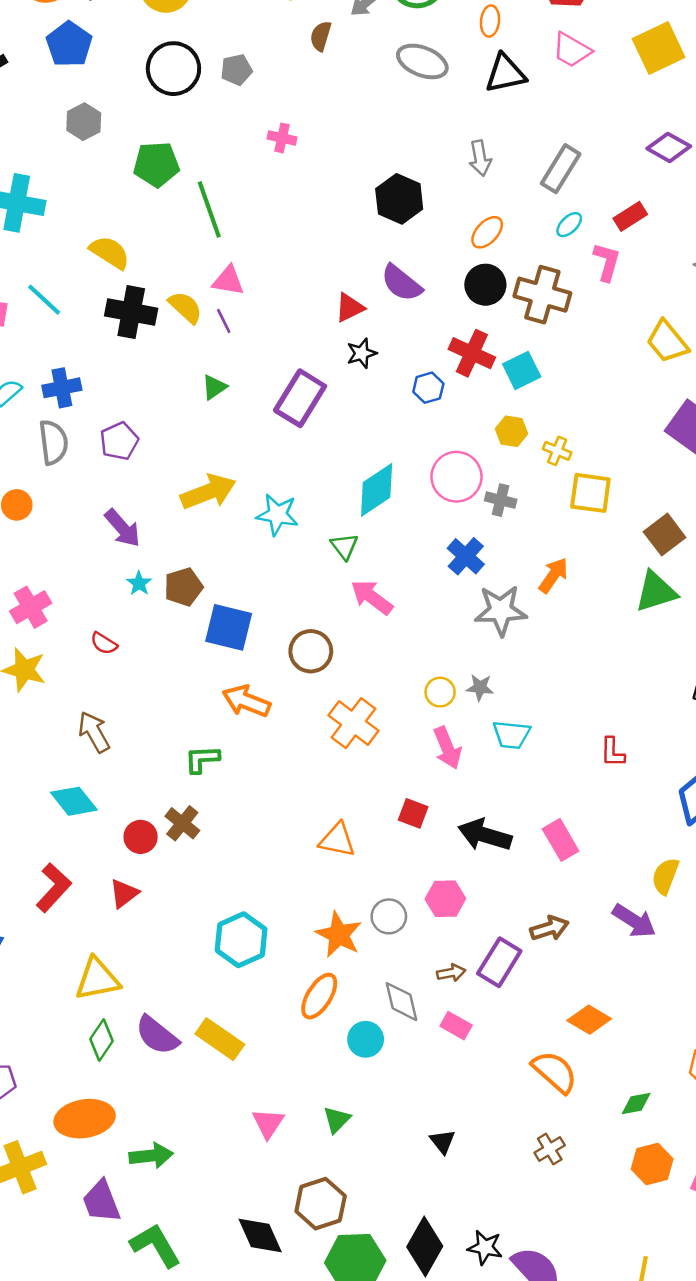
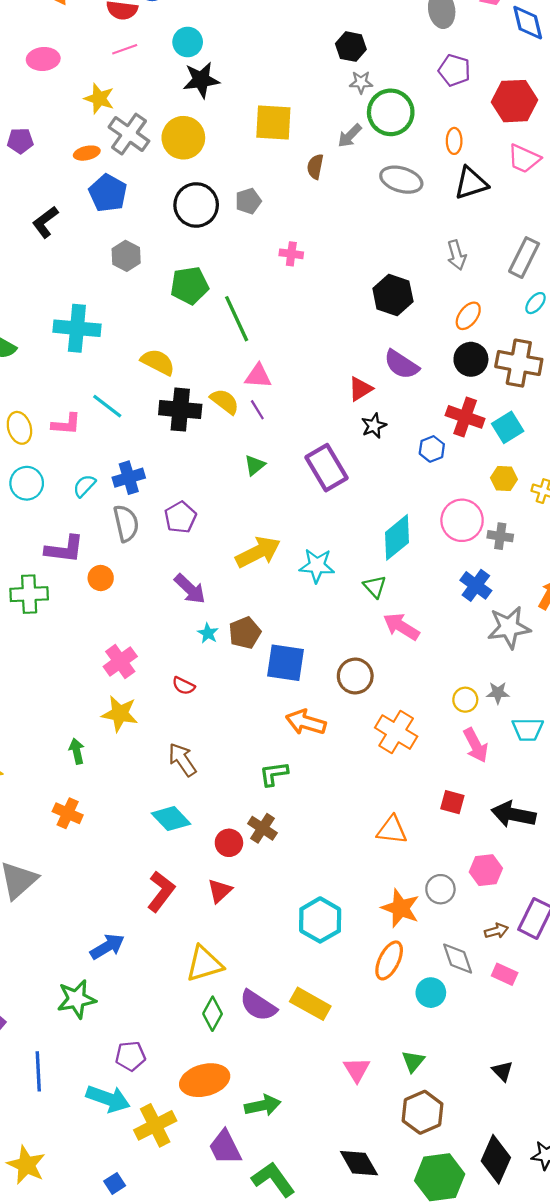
purple rectangle: (300, 398) -> (327, 468), turned -57
brown hexagon: (321, 1204) -> (423, 1112), moved

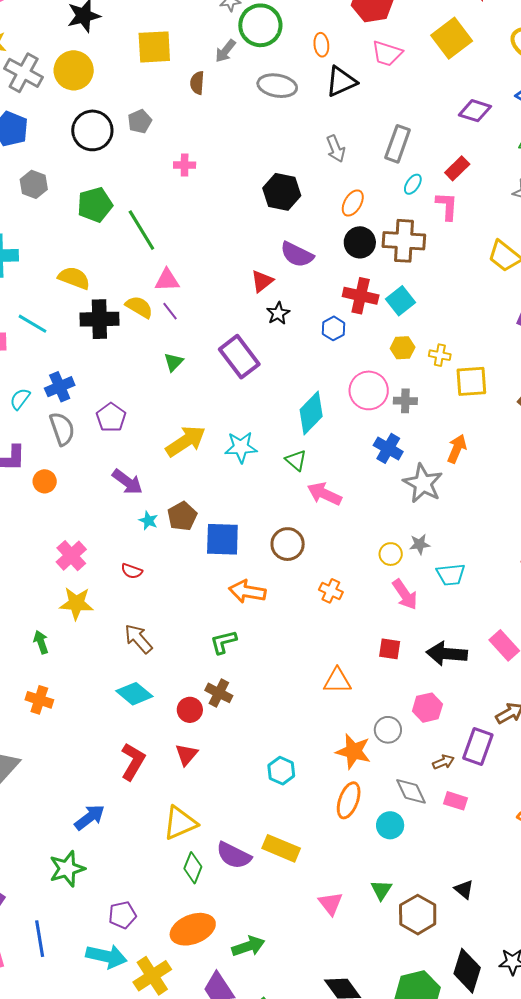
gray star: (509, 627) -> (423, 483), turned -30
orange cross: (396, 732) -> (331, 591), size x0.6
cyan hexagon: (320, 920) -> (281, 771), size x0.7
brown hexagon: (423, 1112) -> (418, 915), moved

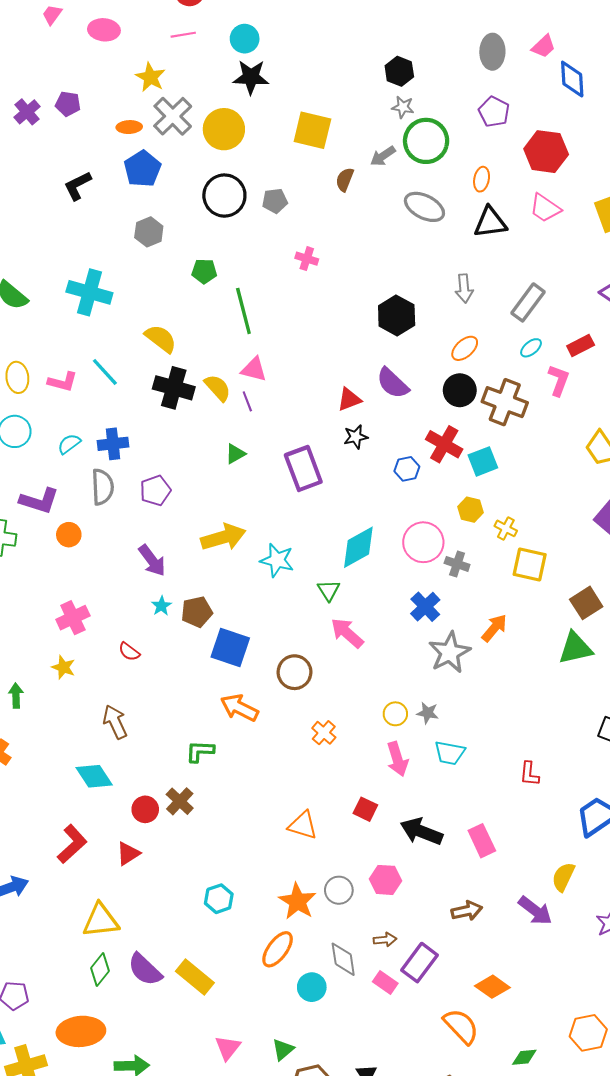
green pentagon: (95, 205) -> (204, 271), size x0.7
yellow star: (76, 603) -> (63, 667), size x0.7
purple rectangle: (478, 747) -> (420, 963), moved

